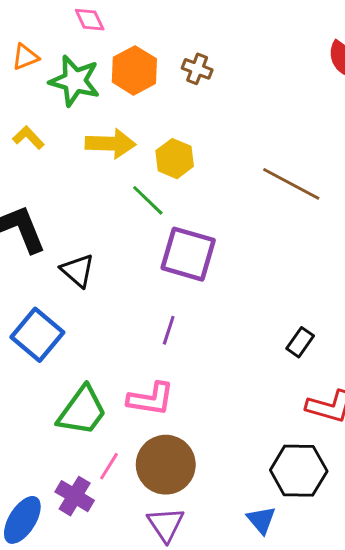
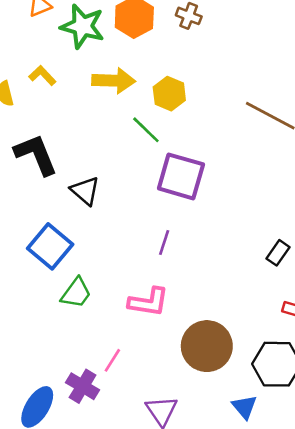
green trapezoid: (82, 411) -> (76, 293), moved, size x0.7
brown circle: (166, 465) -> (207, 346), moved

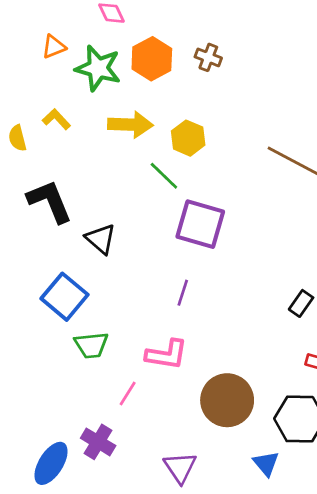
green trapezoid: (76, 293) -> (91, 345), turned 48
pink line: (112, 360) -> (128, 393), moved

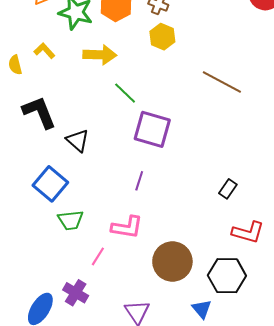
yellow hexagon: (188, 138) -> (162, 37), moved

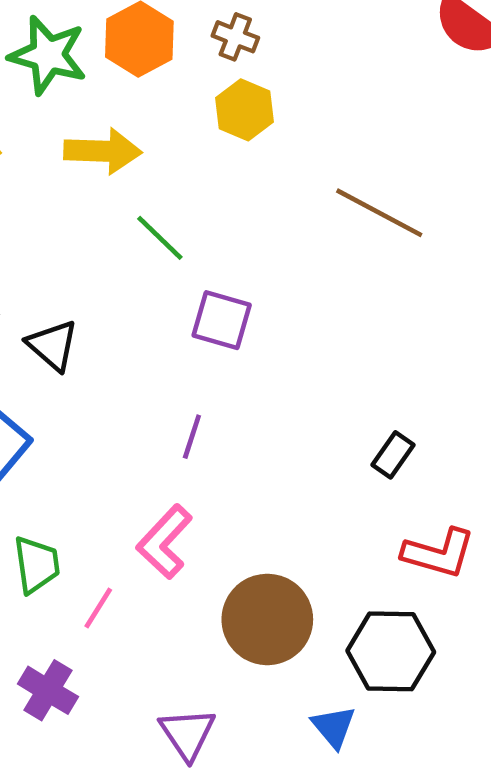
purple square: (152, 129) -> (222, 320), size x0.7
green trapezoid: (71, 220) -> (37, 565), moved, turned -92
pink L-shape: (127, 227) -> (165, 542), turned 124

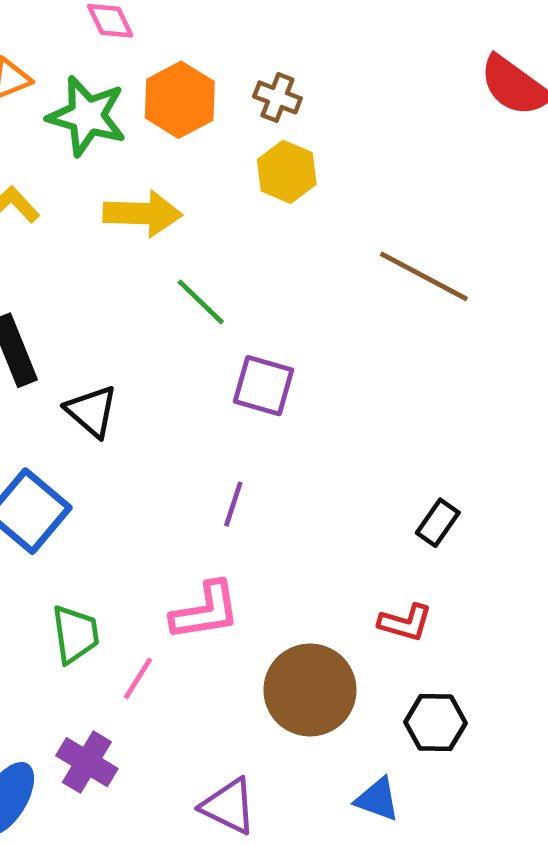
pink L-shape: (165, 542) -> (205, 611), turned -142
red L-shape: (439, 553) -> (405, 623), moved, size x0.7
black hexagon: (391, 651) -> (435, 723), size x0.7
blue triangle: (334, 727) -> (377, 799), turned -30
purple triangle: (187, 734) -> (229, 806), turned -30

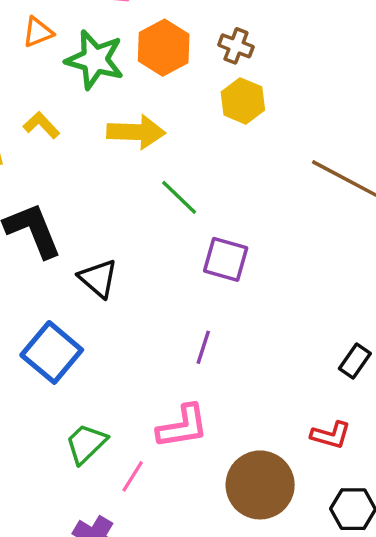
green trapezoid: (75, 634) -> (86, 444), turned -126

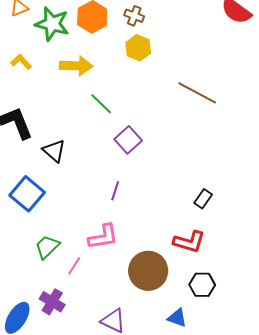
purple square: (226, 259) -> (128, 140), turned 32
red L-shape: (331, 435) -> (189, 242), size x1.4

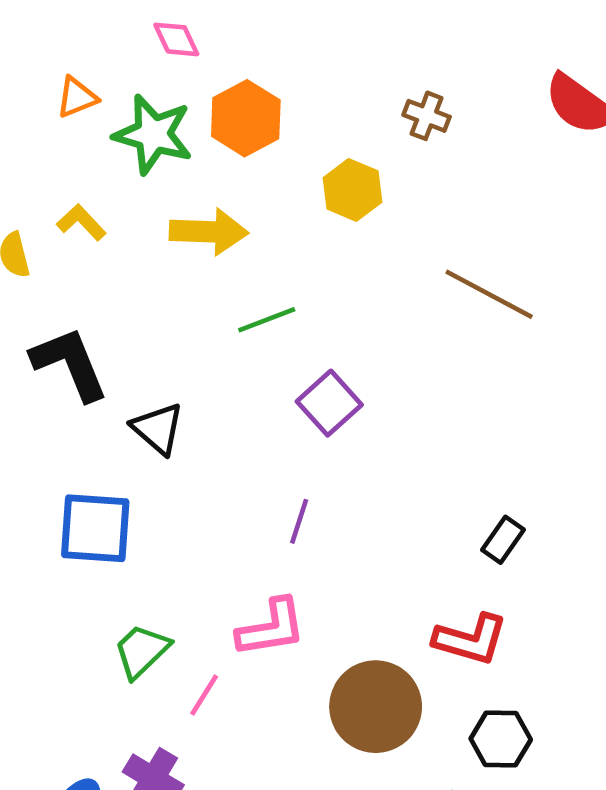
brown cross: (134, 16) -> (427, 116), moved
green line: (101, 104) -> (267, 320), turned -65
blue square: (27, 194) -> (95, 528), turned -36

